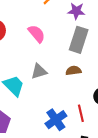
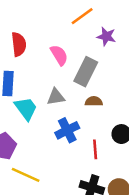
gray rectangle: (79, 40) -> (86, 72), moved
blue cross: (56, 120) -> (67, 130), moved

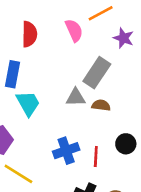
pink semicircle: (59, 55) -> (74, 30), moved
gray triangle: (56, 97) -> (76, 97), moved
blue cross: (67, 130) -> (66, 151), moved

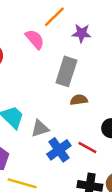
gray triangle: (76, 97) -> (40, 129), moved
red line: (96, 157) -> (87, 147), turned -48

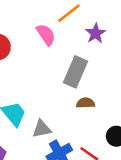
purple star: (82, 33) -> (96, 33), turned 30

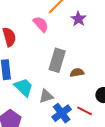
gray rectangle: (76, 72) -> (57, 60), moved

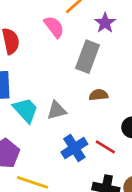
gray rectangle: (57, 60) -> (87, 57), moved
gray triangle: (46, 96) -> (57, 110), moved

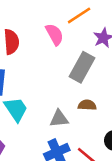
gray triangle: (57, 110) -> (59, 119), moved

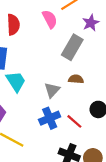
gray triangle: (59, 119) -> (52, 90), turned -42

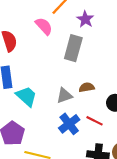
brown semicircle: (76, 79) -> (87, 87), moved
gray triangle: (52, 90) -> (64, 96), turned 42

